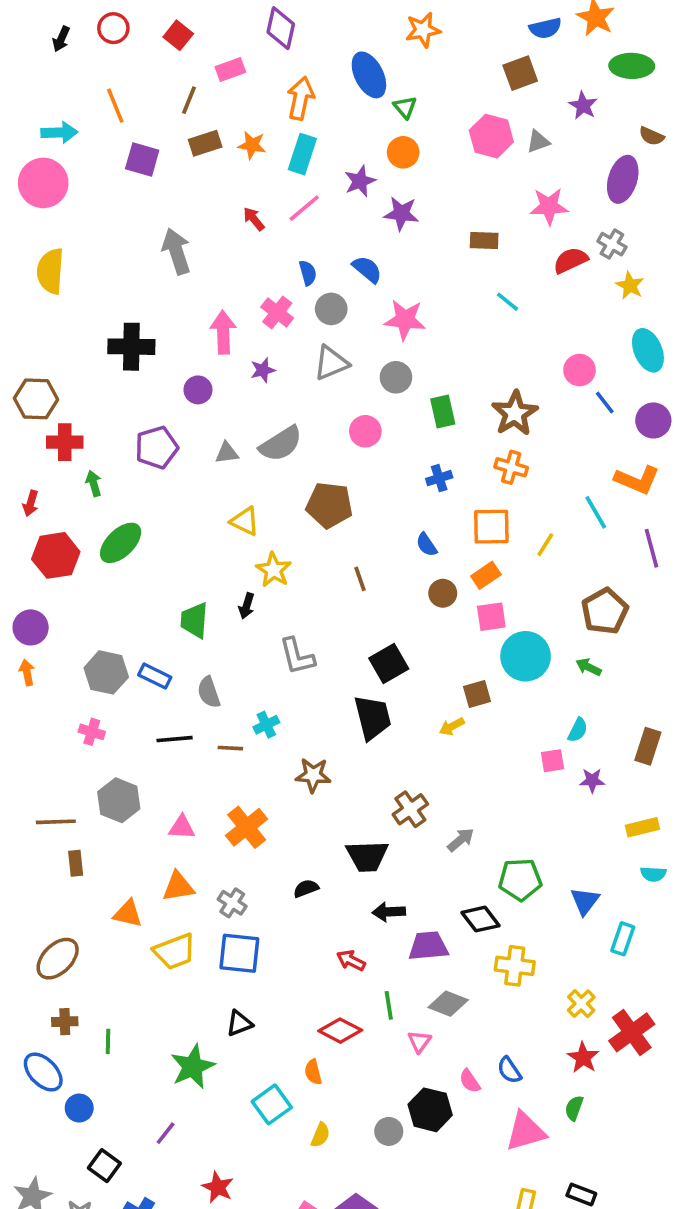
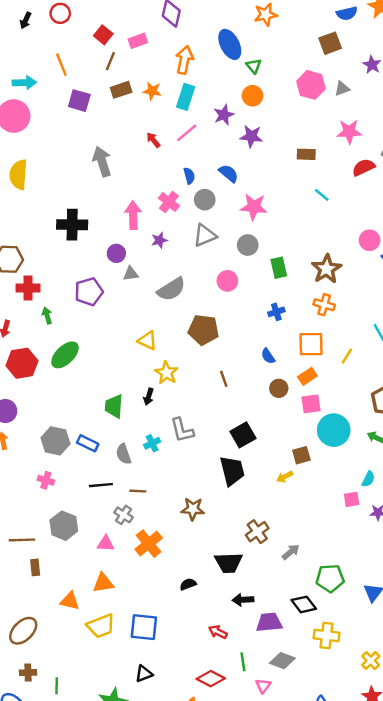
red square: (178, 35) -> (103, 35), moved
gray triangle: (227, 453) -> (131, 274), moved
cyan cross: (266, 725) -> (152, 443), moved
gray cross: (232, 903) -> (124, 515), moved

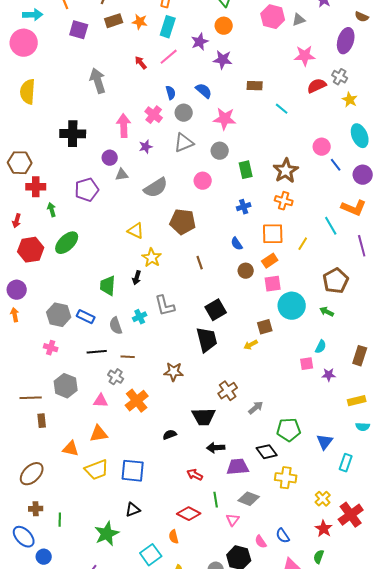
brown rectangle: (306, 154) -> (255, 86), moved

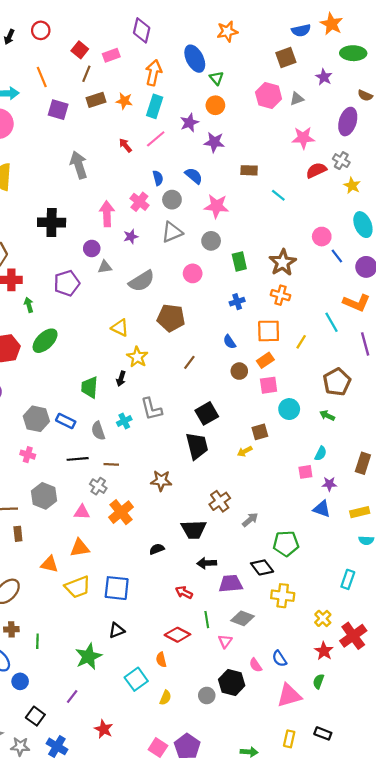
brown line: (200, 263) -> (189, 362), turned 56
cyan circle: (292, 306) -> (289, 409), size x0.7
blue triangle: (325, 442) -> (322, 509), moved, turned -48

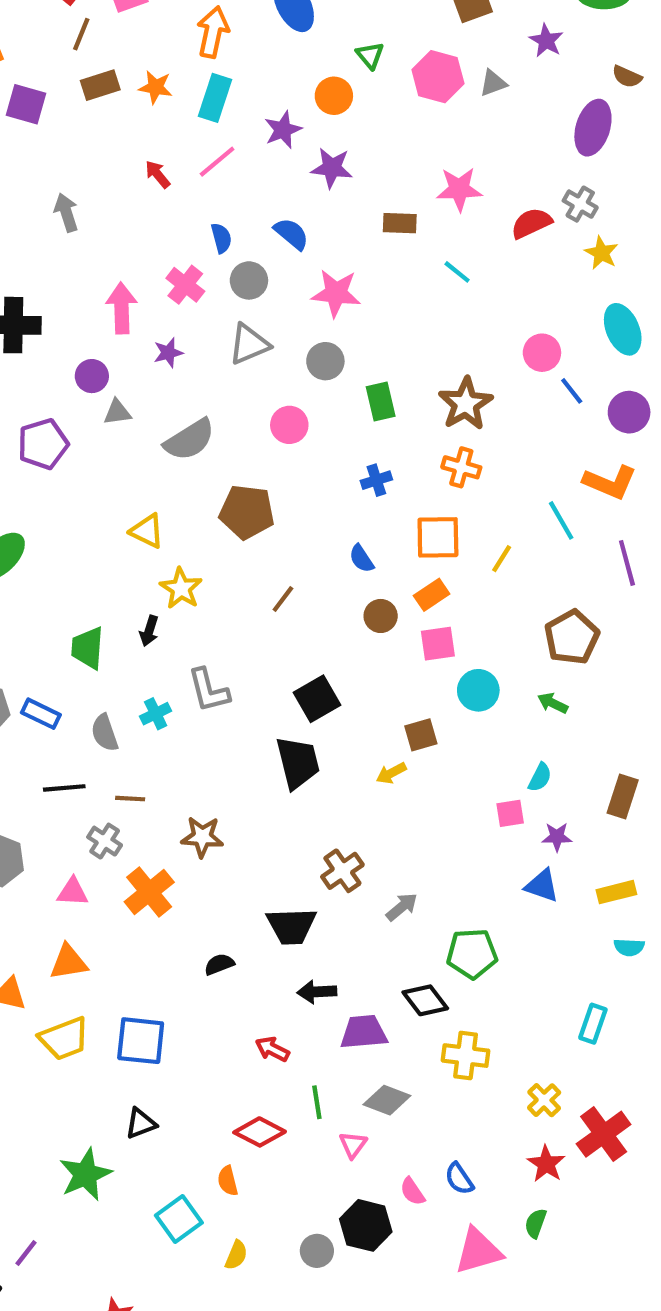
green triangle: (216, 78) -> (370, 55), moved
pink star: (303, 138) -> (459, 189), moved
gray arrow: (79, 165) -> (66, 213), size x0.7
brown star: (161, 481) -> (202, 837), moved
purple line: (72, 697) -> (26, 1253), moved

